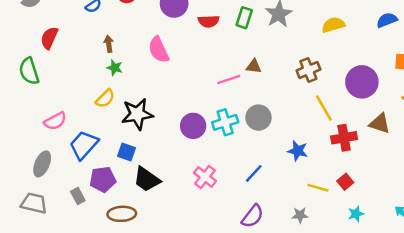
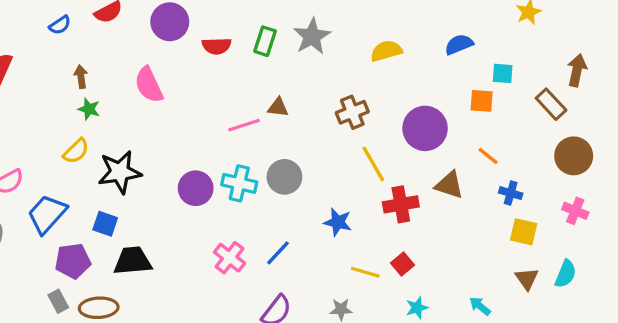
cyan cross: (225, 122) -> (239, 183), turned 30
pink cross: (205, 177) -> (230, 258), moved
black trapezoid: (147, 179) -> (133, 261), turned 140
gray rectangle: (78, 196) -> (58, 301), moved

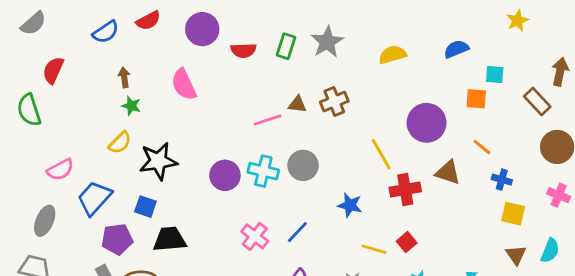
blue semicircle: (60, 25) -> (106, 32), size x1.4
brown cross: (352, 112) -> (334, 102), moved

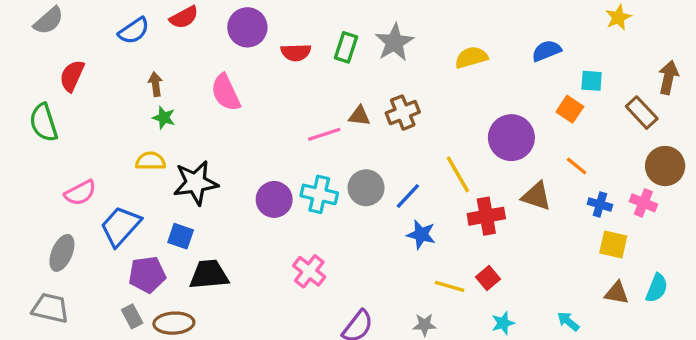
orange square: (476, 99) -> (570, 109), turned 30
yellow semicircle: (120, 143) -> (150, 161), turned -135
pink cross: (559, 195) -> (643, 203), moved
blue line: (297, 232) -> (408, 196), moved
brown triangle: (516, 255) -> (617, 293), turned -45

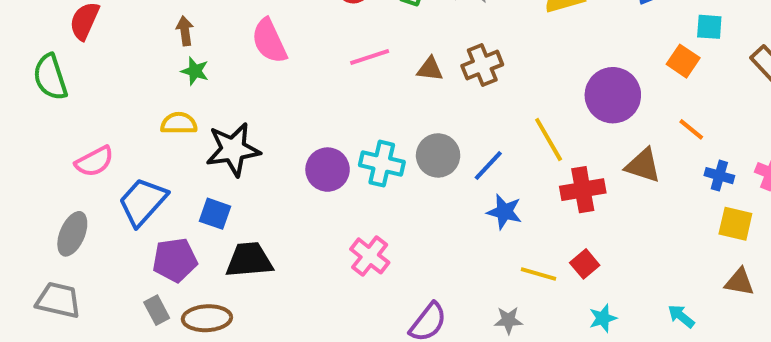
pink line: (324, 134) -> (370, 57), moved

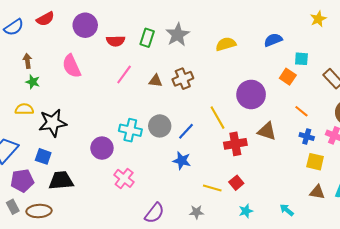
pink line: (370, 57) -> (124, 75), turned -36
orange line: (691, 129) -> (301, 111), moved
purple circle: (328, 170) -> (102, 148), moved
blue star: (504, 212) -> (182, 161), moved

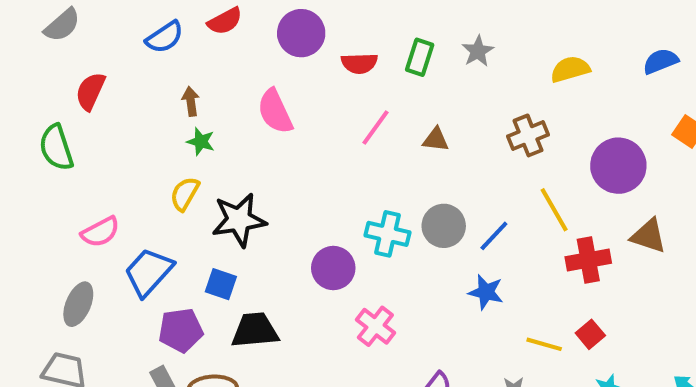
gray star: (178, 35) -> (478, 51), size x0.7
brown cross: (183, 79) -> (528, 136), moved
yellow semicircle: (24, 109) -> (185, 194), turned -60

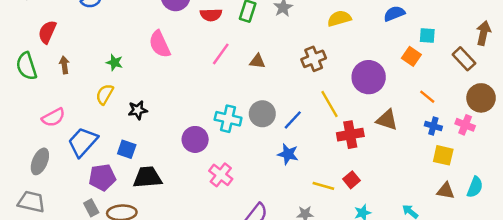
brown arrow: (191, 101) -> (64, 65), moved
black star: (239, 220) -> (138, 110), size x0.6

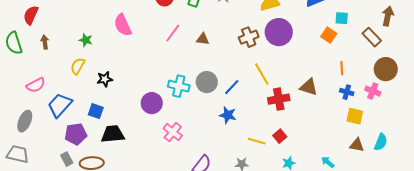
purple circle: (369, 77) -> (279, 32), moved
orange line: (427, 97) -> (342, 68), turned 48

